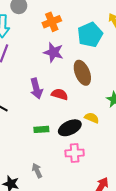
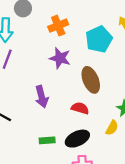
red semicircle: (60, 94) -> (80, 108), moved
yellow semicircle: (92, 118) -> (112, 128), moved, turned 96

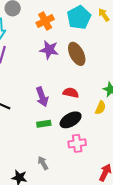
cyan pentagon: (99, 39) -> (79, 17), moved
brown ellipse: (91, 80) -> (77, 54), moved
purple arrow: (42, 97) -> (42, 97), moved

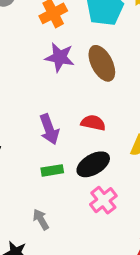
pink cross: (77, 143) -> (103, 200), turned -30
gray arrow: (43, 163) -> (41, 219), moved

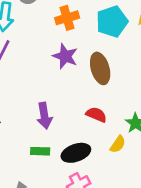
red semicircle: (93, 123) -> (96, 115), moved

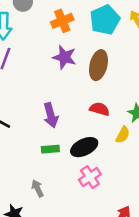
brown ellipse: (100, 68) -> (98, 65), turned 36

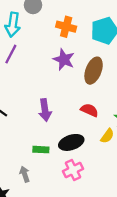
orange cross: (62, 21) -> (66, 27), turned 30
green rectangle: (50, 149) -> (41, 150), moved

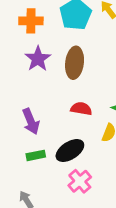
purple star: (64, 60) -> (38, 59), turned 30
green rectangle: (41, 150) -> (36, 155), moved

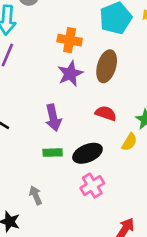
orange cross: (31, 21) -> (70, 40), moved
purple star: (38, 59) -> (70, 74), moved

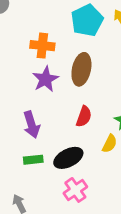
red semicircle: (106, 113) -> (84, 117), turned 95

